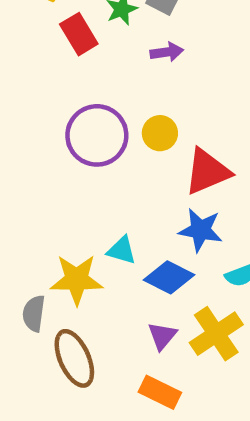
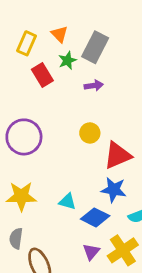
purple circle: (97, 135) -> (24, 137), moved
yellow star: (77, 280) -> (21, 196), moved

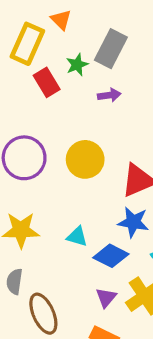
orange triangle: (60, 34) -> (61, 20), moved
yellow rectangle: (27, 43) -> (27, 44), size x1.4
yellow circle: (90, 133) -> (85, 159), moved, size x1.5

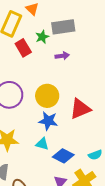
gray rectangle: (111, 49) -> (63, 27), turned 55
blue star: (133, 222) -> (48, 121), moved

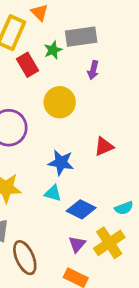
purple arrow: (62, 56) -> (93, 70), moved, turned 112
yellow circle: (47, 96) -> (60, 102), moved
red triangle: (80, 109) -> (104, 146), size x0.7

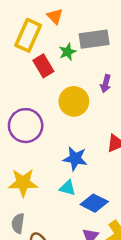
purple arrow: (93, 70) -> (106, 84), moved

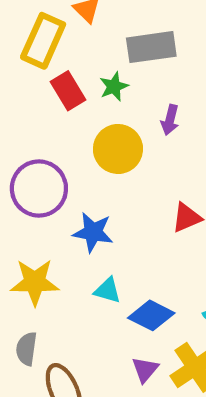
green star: (68, 52) -> (114, 87), moved
blue star: (75, 159) -> (93, 232), moved

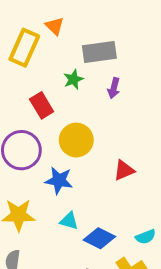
red rectangle: (68, 91) -> (42, 105), moved
purple arrow: (170, 120) -> (114, 88), moved
yellow circle: (118, 149) -> (76, 140), moved

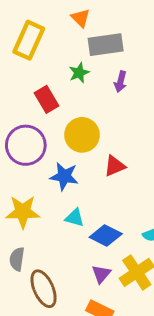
orange triangle: (55, 26) -> (81, 18), moved
red triangle: (124, 170) -> (115, 166), moved

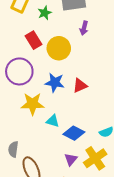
green star: (79, 73) -> (45, 13), moved
yellow circle: (82, 135) -> (59, 48), moved
blue star: (64, 176) -> (55, 83), moved
yellow star: (23, 212) -> (32, 104), moved

